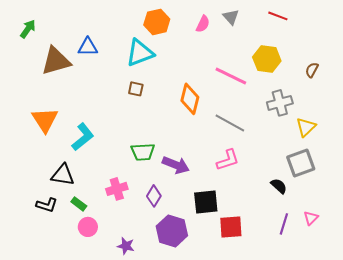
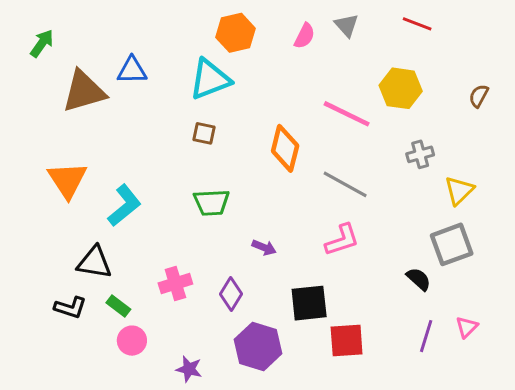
brown semicircle: (312, 70) -> (479, 96), moved
gray cross: (280, 103) -> (420, 154), size x0.7
green trapezoid: (143, 152) -> (211, 202), moved
purple arrow: (176, 165) -> (264, 247), size x0.6

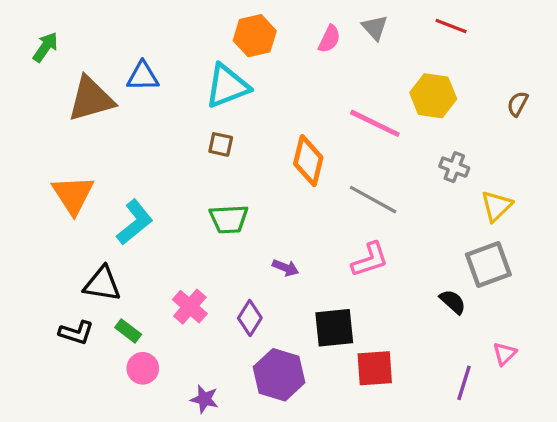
gray cross: (420, 154) -> (454, 167), turned 36
pink cross: (175, 283) -> (190, 307), turned -32
purple line: (426, 336) -> (464, 383), moved

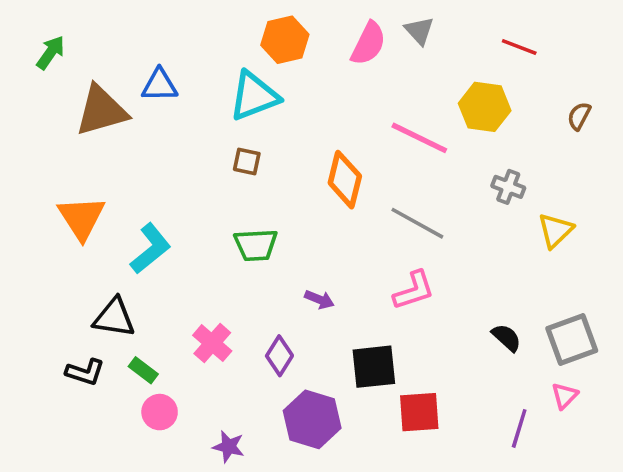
red line: (451, 26) -> (519, 47), moved
pink semicircle: (329, 39) -> (368, 43), size x1.4
gray square: (488, 264) -> (572, 339), moved

